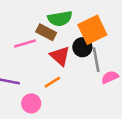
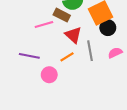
black circle: (82, 47) -> (108, 28), moved
gray line: (96, 60) -> (90, 51), moved

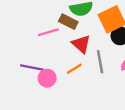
pink circle: (49, 75) -> (47, 78), moved

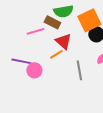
gray line: (100, 62) -> (79, 70), moved
orange line: (74, 69) -> (56, 54), moved

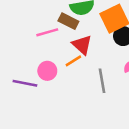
purple line: (21, 61) -> (25, 83), moved
pink circle: (34, 70) -> (47, 71), moved

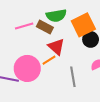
pink line: (47, 32) -> (24, 26), moved
pink circle: (47, 71) -> (27, 68), size x1.6

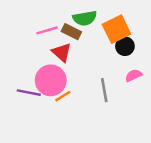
red triangle: (56, 47) -> (62, 52), moved
orange line: (49, 60) -> (63, 96), moved

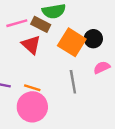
orange square: (116, 29) -> (72, 42), moved, turned -32
pink circle: (51, 80) -> (32, 107), moved
orange line: (63, 96) -> (32, 88), turned 49

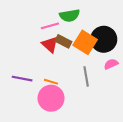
pink line: (17, 23) -> (50, 26), moved
brown rectangle: (41, 24) -> (63, 41), moved
black circle: (93, 39) -> (104, 39), size x1.6

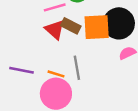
orange square: (85, 42) -> (97, 27), turned -35
gray line: (86, 76) -> (77, 68), moved

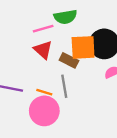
brown rectangle: (71, 26) -> (69, 60), moved

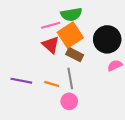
orange square: (83, 47) -> (70, 35), moved, turned -30
pink circle: (44, 111) -> (69, 101), moved, size x0.6

